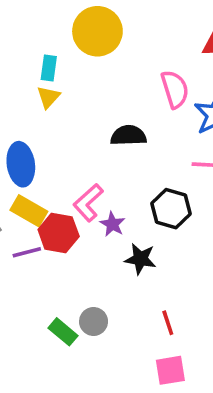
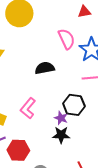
purple star: (112, 224) -> (61, 118), moved
red hexagon: (59, 233) -> (18, 150), moved

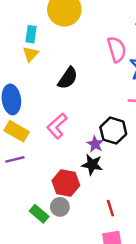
black semicircle: (45, 68) -> (68, 78), moved, turned 126
red hexagon: (18, 150) -> (66, 183), moved

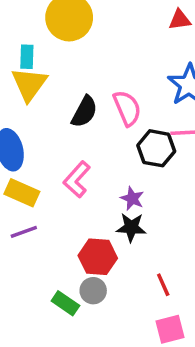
pink semicircle: (117, 49) -> (127, 108), moved
yellow triangle: (30, 54) -> (29, 84), size x1.6
black hexagon: (113, 131) -> (156, 148), moved

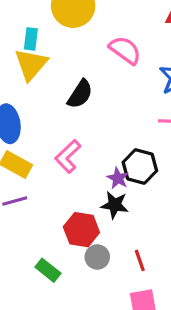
pink semicircle: (127, 108) -> (125, 50), moved, turned -36
black hexagon: (156, 148) -> (140, 167), moved
gray circle: (93, 291) -> (97, 257), moved

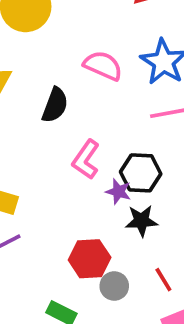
pink semicircle: (125, 50) -> (103, 66), moved
pink L-shape: (68, 156) -> (86, 159), moved
black star: (115, 205) -> (141, 221), moved

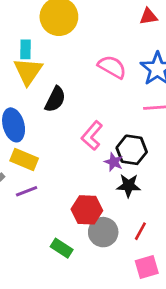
black semicircle: (55, 105) -> (55, 99), moved
red line: (163, 280) -> (140, 231), turned 54
gray circle: (114, 286) -> (103, 232), size x1.4

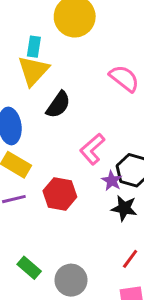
red hexagon: (87, 210) -> (60, 194), moved
gray circle: (103, 232) -> (71, 280), moved
green rectangle: (62, 248) -> (29, 268), moved

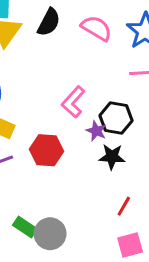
black semicircle: (58, 105) -> (49, 22), moved
gray circle: (71, 280) -> (50, 234), moved

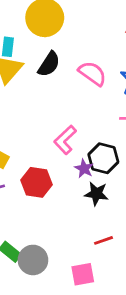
red line: (124, 206) -> (103, 240), turned 36
pink square: (130, 245) -> (83, 274), moved

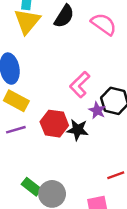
black star: (96, 194) -> (78, 130), moved

